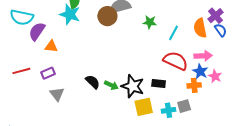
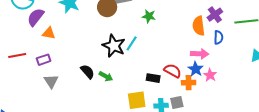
blue semicircle: (221, 30) -> (218, 37), moved, turned 32
cyan line: (173, 33) -> (132, 43), moved
red semicircle: (176, 61) -> (173, 71), moved, size x0.7
black star: (133, 86) -> (114, 46), moved

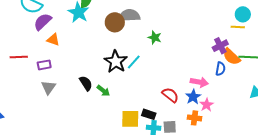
orange semicircle: (199, 26) -> (231, 57), moved, turned -48
black rectangle: (153, 78) -> (149, 114), moved
orange cross: (189, 83) -> (195, 118), moved

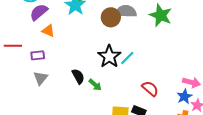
green star: (155, 38) -> (161, 15), moved, size x1.6
red semicircle: (170, 95) -> (150, 89), moved

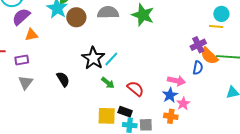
brown circle: (111, 17) -> (76, 17), moved
orange triangle: (48, 31) -> (31, 35), turned -32
green arrow: (95, 85) -> (108, 83), moved

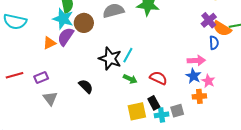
purple semicircle: (21, 17) -> (66, 37), moved
orange triangle: (31, 35) -> (49, 43), moved
black rectangle: (125, 112) -> (154, 103), turned 56

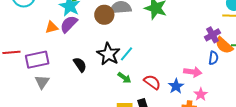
brown circle: (84, 23) -> (104, 15), moved
blue star: (193, 76) -> (176, 86), moved
purple rectangle: (41, 77) -> (37, 60), size x1.6
black semicircle: (86, 86) -> (80, 65), moved

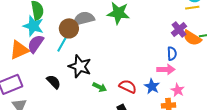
orange triangle: (52, 27) -> (19, 50), size x1.5
cyan line: (126, 54) -> (62, 44), moved
blue semicircle: (213, 58) -> (172, 54), moved

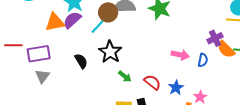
pink arrow: (166, 69) -> (180, 55), moved

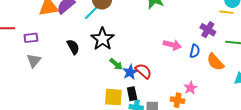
purple cross: (215, 38) -> (208, 30), turned -35
orange semicircle: (226, 49) -> (215, 62), moved
purple rectangle: (39, 54) -> (31, 38), size x0.6
blue star: (176, 88) -> (130, 72), moved

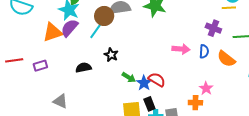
black star: (102, 39) -> (111, 55), size x0.6
black semicircle: (73, 47) -> (83, 68), turned -63
gray triangle: (34, 60) -> (60, 101), moved, turned -35

